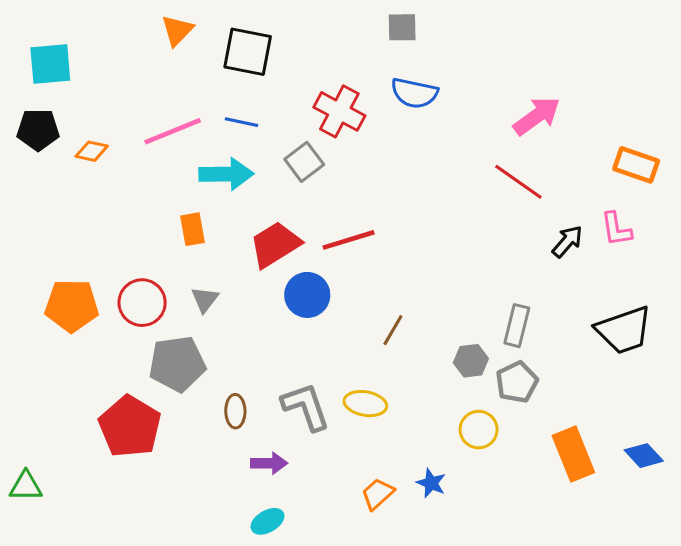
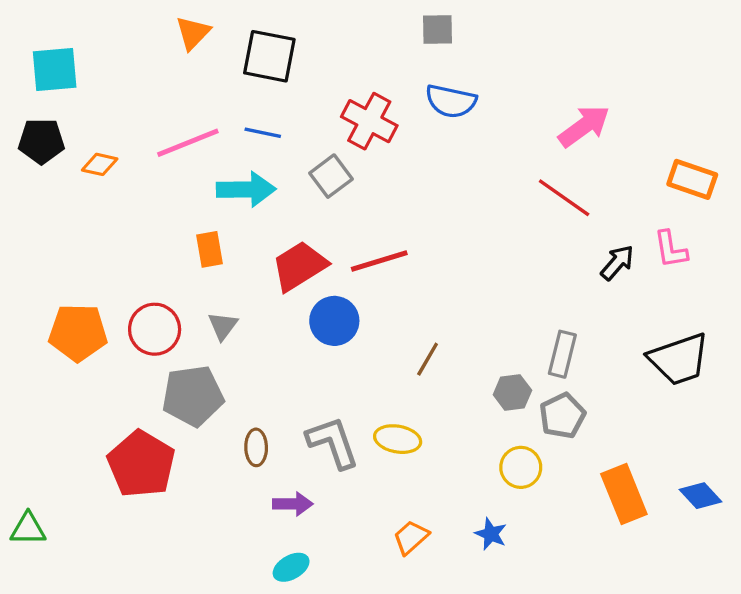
blue star: (431, 483) -> (491, 534), moved

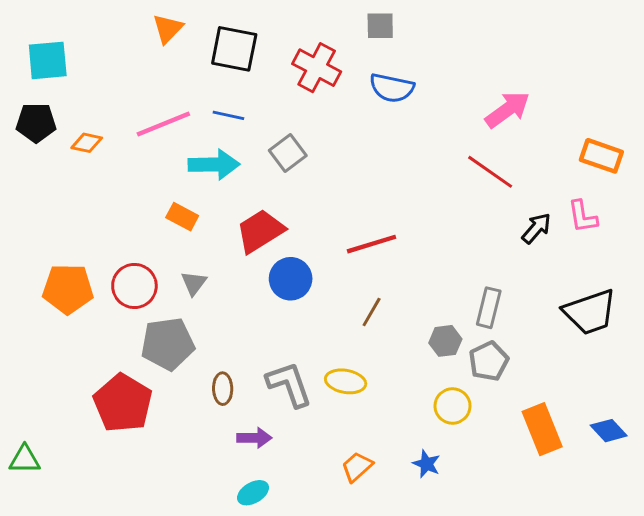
red cross: (369, 121) -> (317, 68), moved
orange rectangle: (209, 249) -> (182, 217), turned -52
red line: (379, 261) -> (372, 244), moved

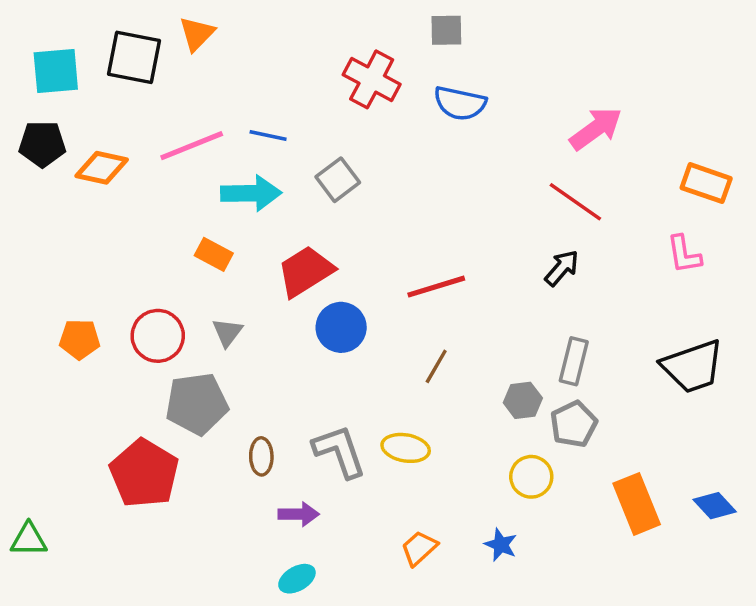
black square: (234, 49) -> (134, 57), moved
orange diamond: (87, 143) -> (102, 168), size x1.4
black arrow: (536, 228) -> (562, 268), moved
orange pentagon: (68, 289) -> (80, 339), size x0.7

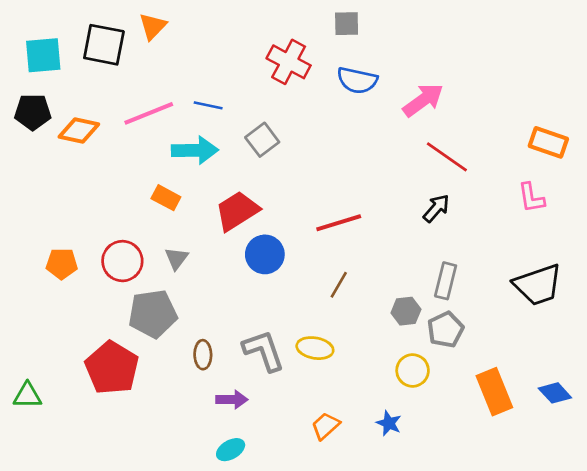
pink arrow: (596, 129) -> (423, 100), moved
green triangle: (29, 540) -> (27, 396), moved

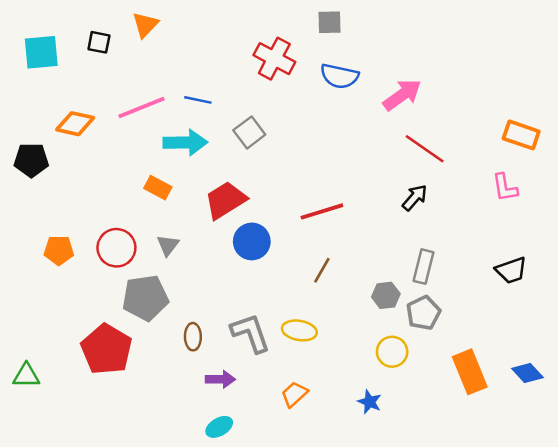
black square: (104, 45) -> (99, 42), size x0.6
black pentagon: (33, 112) -> (31, 160), moved
black trapezoid: (538, 285) -> (511, 270), size x0.7
orange trapezoid: (326, 426) -> (294, 394), moved

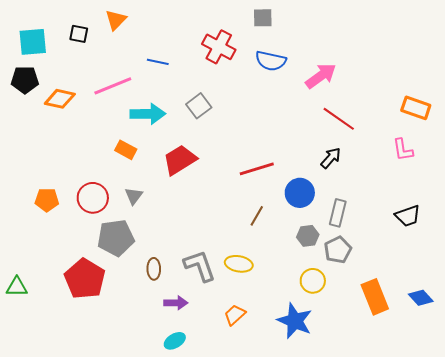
blue line: (198, 100) -> (158, 62), moved
black pentagon: (31, 160) -> (25, 80), moved
blue circle: (252, 241) -> (300, 193), moved
green triangle: (26, 376) -> (17, 287), moved
blue star: (370, 402) -> (295, 321), size x1.8

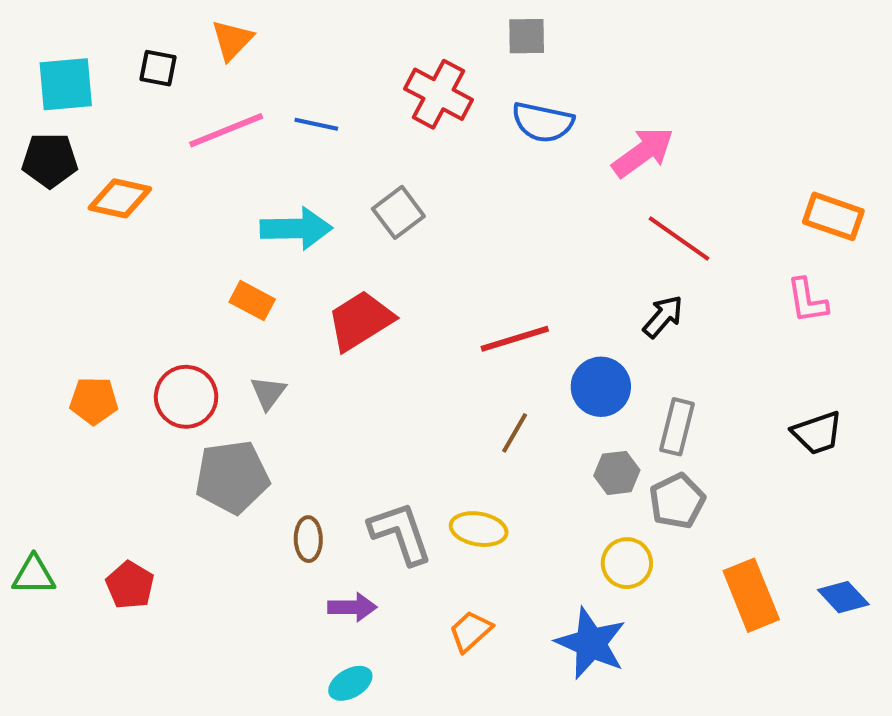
pink line: (113, 86) -> (226, 130), moved
red pentagon: (85, 279) -> (130, 585), moved, size x0.6

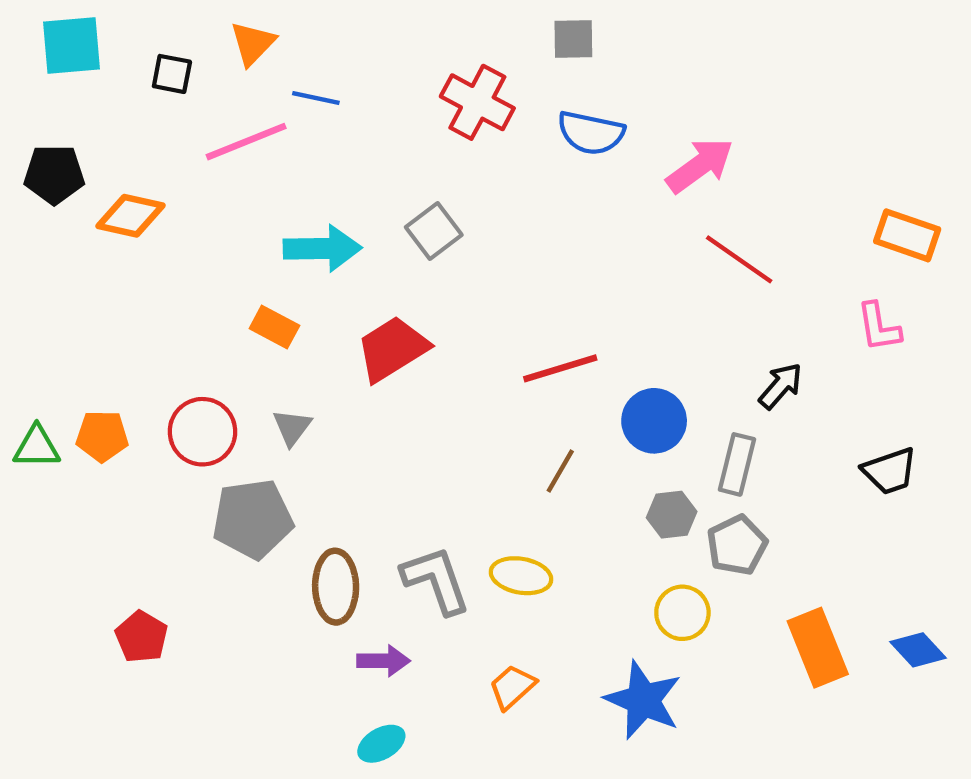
cyan square: (66, 84) -> (72, 46), moved
blue line: (316, 124) -> (316, 98), moved
black arrow: (663, 317) -> (781, 386), moved
brown ellipse: (308, 539) -> (336, 587), size x1.5
green triangle: (34, 575) -> (37, 447), moved

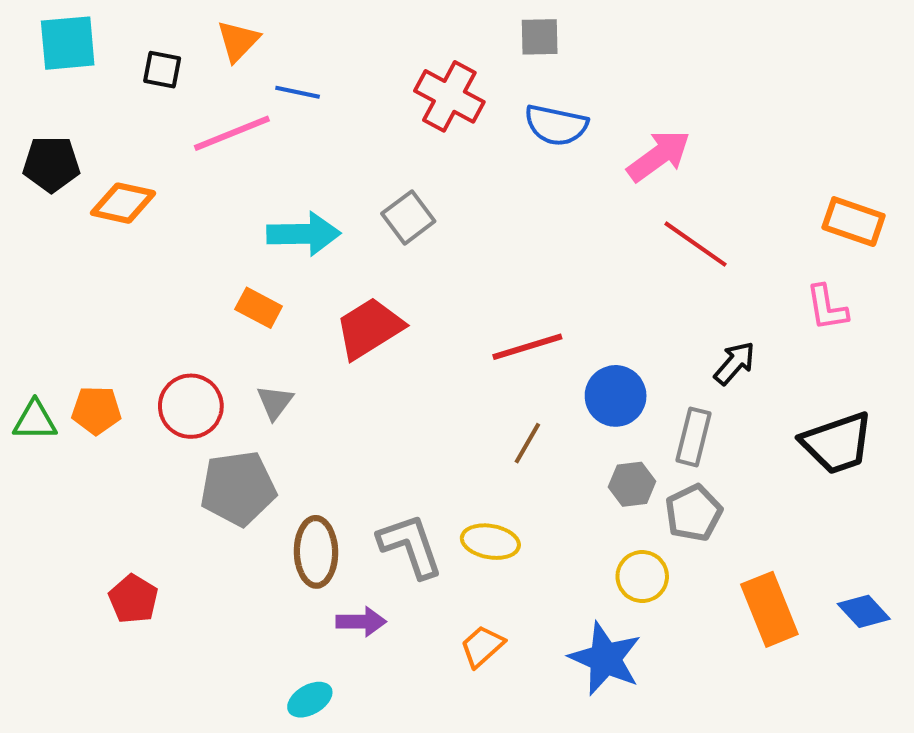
black trapezoid: (890, 471) -> (837, 443), size x1.4
cyan ellipse: (381, 744) -> (310, 700), moved

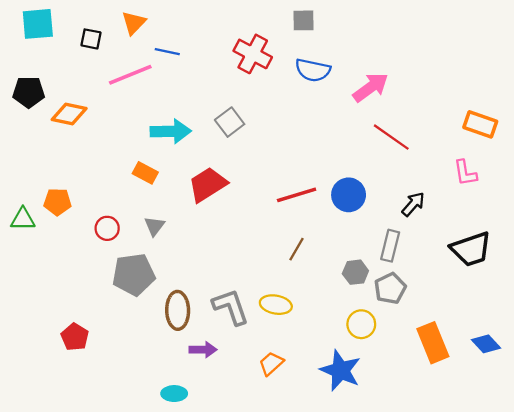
blue circle: (616, 396) -> (349, 195), moved
red circle: (191, 406) -> (107, 228), size x0.7
orange pentagon: (96, 410) -> (57, 202), moved
green triangle: (35, 421) -> (23, 219), moved
cyan ellipse: (310, 700) -> (174, 394), turned 30

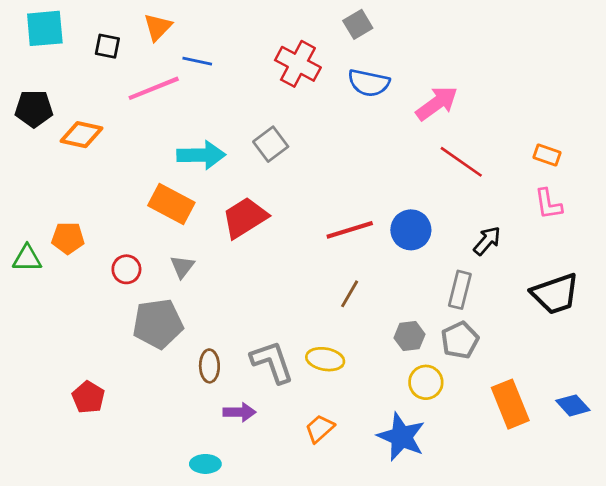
gray square: (304, 20) -> (358, 24), turned -30
orange rectangle: (480, 124) -> (547, 155), moved, size x0.7
orange rectangle: (145, 173) -> (171, 204), size x1.5
gray hexagon: (355, 272) -> (410, 336), moved
brown ellipse: (178, 310) -> (209, 366), size x0.7

